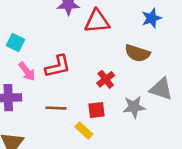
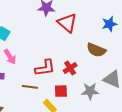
red triangle: (97, 21) -> (67, 23), turned 40
red L-shape: (58, 66) -> (45, 68), moved

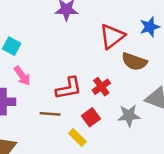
red triangle: (67, 23) -> (112, 36), moved, turned 45
red square: (61, 91) -> (91, 117), turned -32

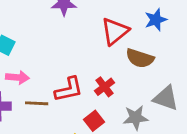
pink arrow: (22, 76) -> (17, 77), turned -48
brown line: (50, 114) -> (37, 103), moved

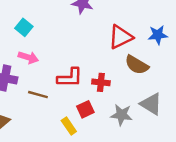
red cross: (105, 87) -> (101, 82), turned 30
brown line: (37, 103) -> (38, 95), moved

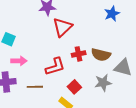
red triangle: (121, 37) -> (62, 27), moved
brown semicircle: (137, 65) -> (101, 55), moved
red cross: (101, 82) -> (79, 54), moved

